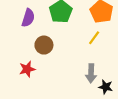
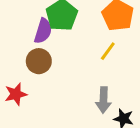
purple semicircle: (28, 18) -> (43, 31), moved

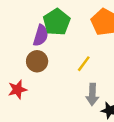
yellow line: (108, 51) -> (84, 64), moved

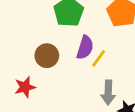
purple semicircle: (41, 35) -> (85, 47), moved

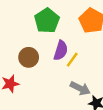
gray arrow: (108, 93) -> (80, 88), turned -66

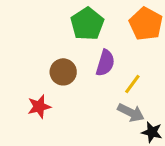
yellow line: (72, 60) -> (132, 84), moved

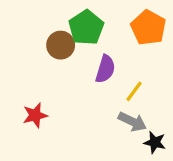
brown circle: (63, 72) -> (61, 45), moved

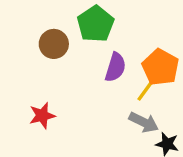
orange pentagon: (148, 28) -> (160, 67), moved
brown circle: (61, 45) -> (54, 44), moved

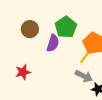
green pentagon: (95, 24) -> (66, 27), moved
purple semicircle: (115, 67) -> (53, 43), moved

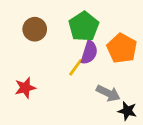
purple semicircle: (53, 43) -> (89, 52), moved
yellow line: (85, 57) -> (76, 67), moved

